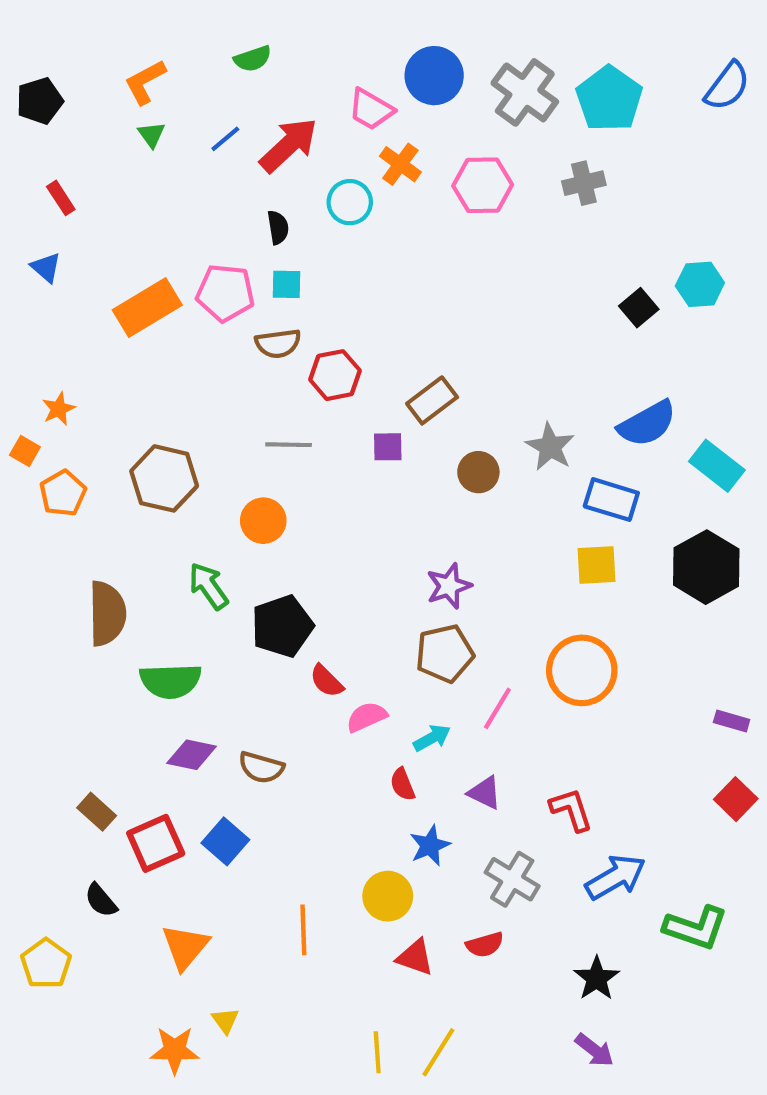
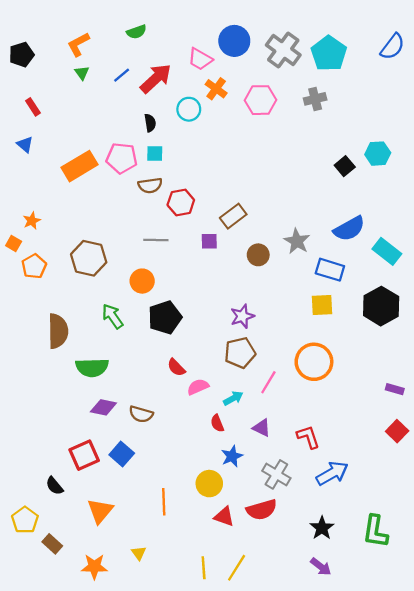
black pentagon: (282, 626) -> (165, 317), moved
brown rectangle: (97, 812) -> (52, 544), moved
green L-shape: (696, 928) -> (375, 531), moved, turned 80
red semicircle: (485, 945) -> (262, 510), size x1.5
yellow triangle: (225, 1021) -> (139, 553), moved

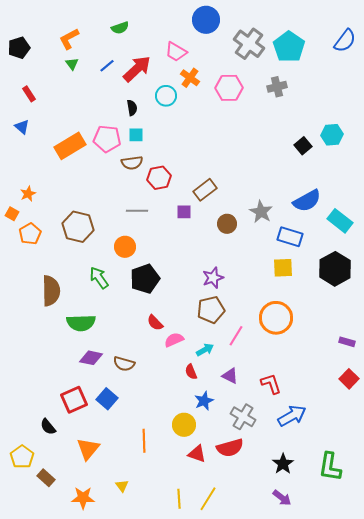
blue circle: (234, 41) -> (206, 20), moved

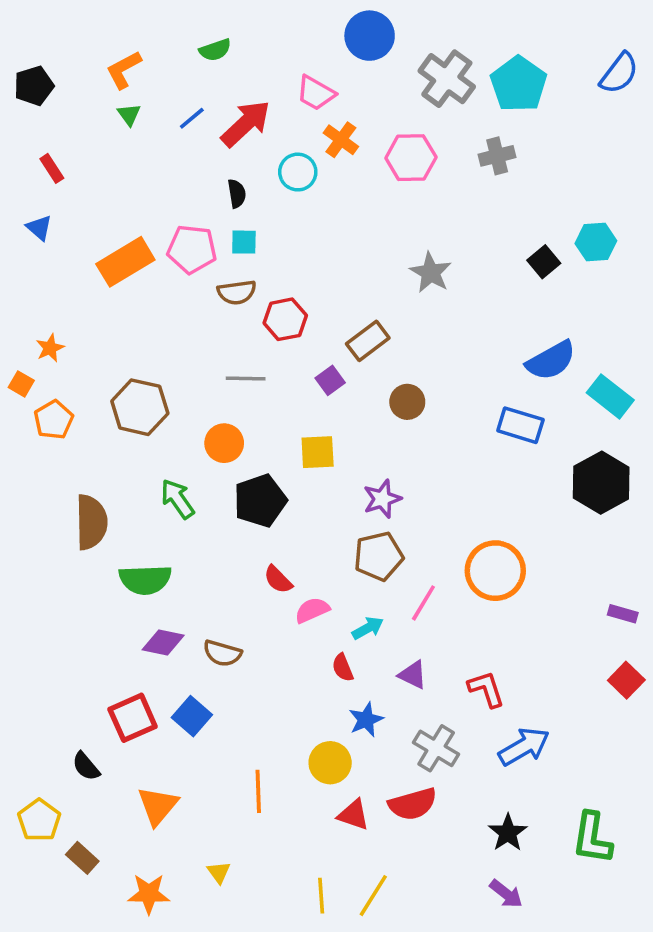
purple square: (184, 212) -> (330, 380), turned -35
gray star: (261, 212) -> (431, 273), moved
yellow square: (283, 268) -> (318, 452), moved

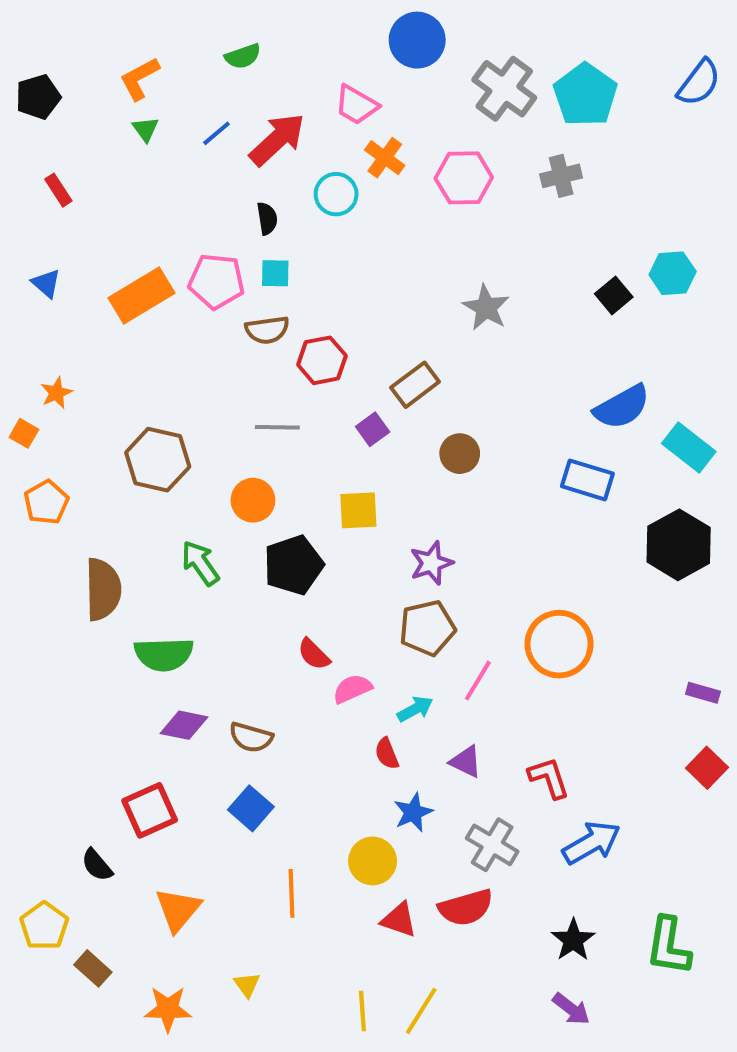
blue triangle: (39, 228) -> (46, 283), moved
orange pentagon: (54, 420) -> (46, 502), moved
blue square: (192, 716) -> (251, 808), moved

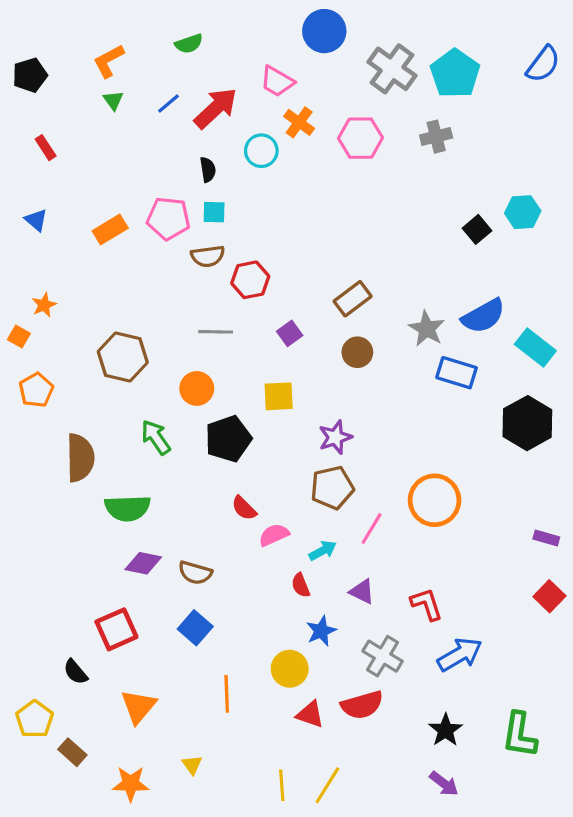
orange rectangle: (141, 295) -> (110, 229), size x0.7
gray star: (486, 308) -> (427, 329), moved
brown rectangle: (415, 385) -> (353, 299), moved

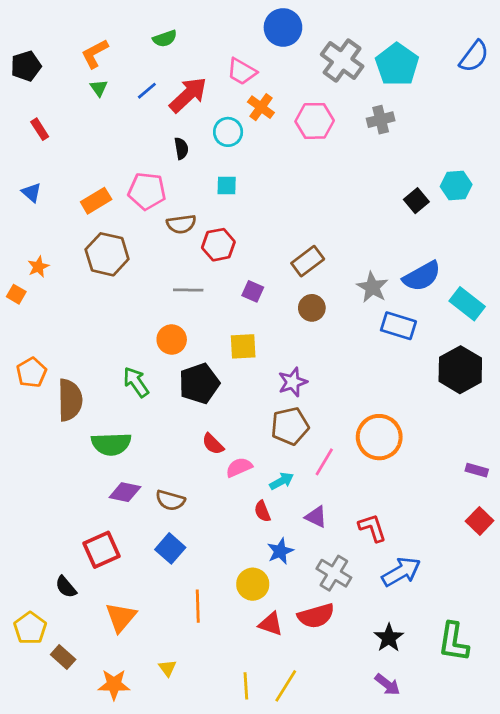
cyan square: (214, 212) -> (227, 186), moved
purple square: (290, 333) -> (253, 291), turned -30
brown hexagon: (123, 357) -> (107, 254), moved
orange pentagon: (36, 390) -> (31, 372), moved

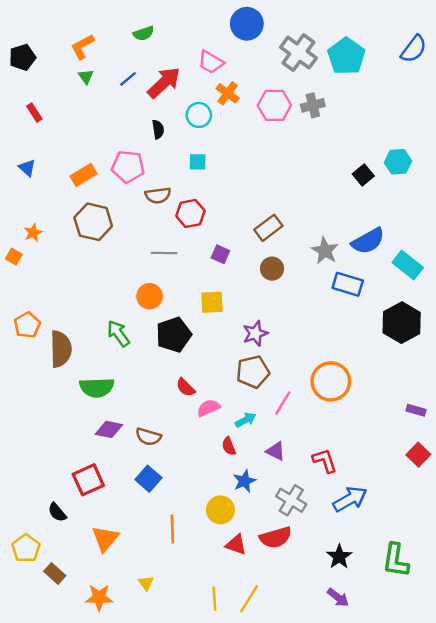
gray cross: (381, 120) -> (313, 105), moved

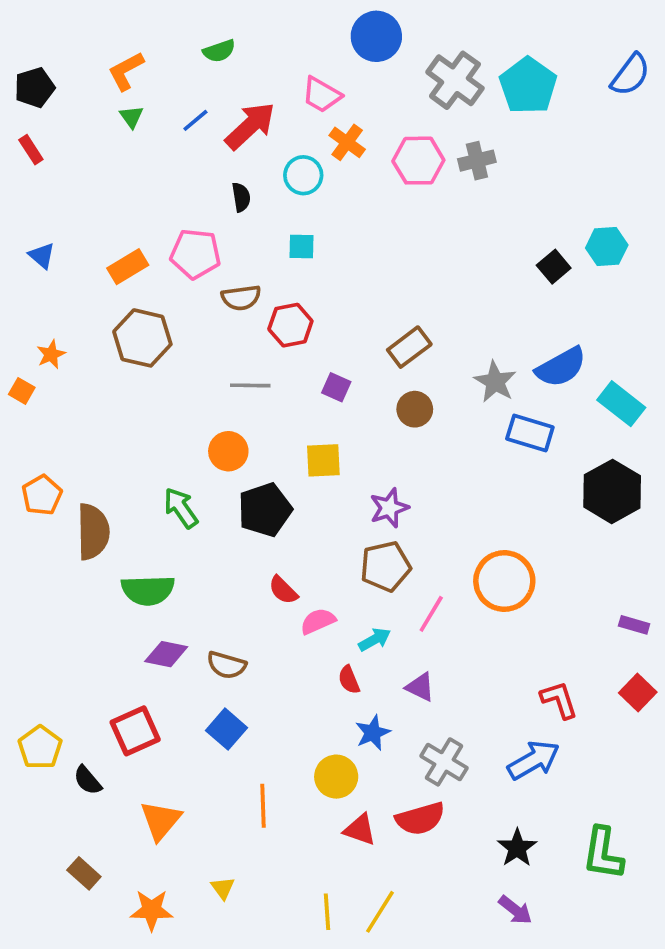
red rectangle: (34, 113) -> (31, 150), moved
red L-shape: (325, 461) -> (559, 700), moved
yellow pentagon: (26, 548) -> (40, 747), moved

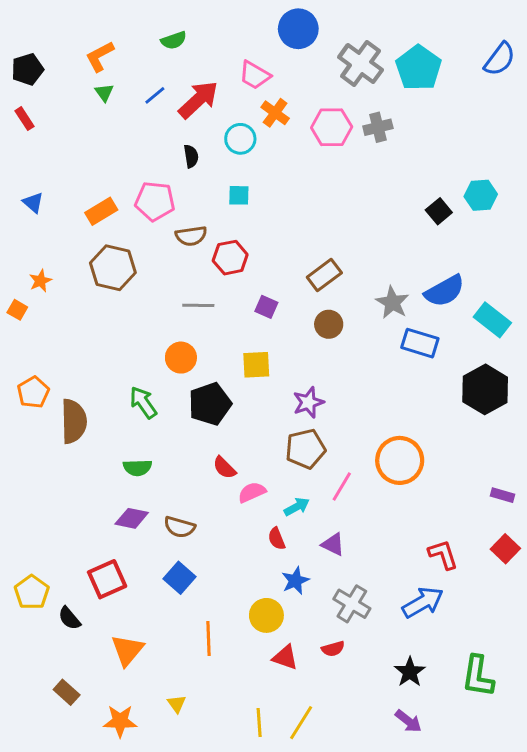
green semicircle: (148, 590) -> (137, 468), moved, size x0.7
red semicircle: (420, 819) -> (333, 649), size x0.6

